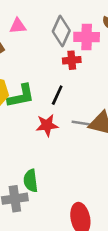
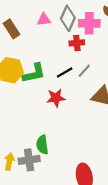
pink triangle: (18, 26) -> (44, 20), moved
black line: (57, 95) -> (65, 72), turned 35
gray line: (81, 123) -> (84, 71), moved, turned -56

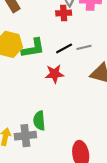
red cross: (77, 43) -> (64, 13), moved
gray line: (84, 71) -> (84, 47), turned 32

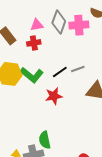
red cross: (64, 13) -> (34, 43), moved
green L-shape: (33, 48) -> (32, 75), turned 55

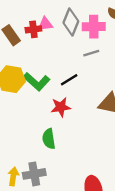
red cross: (34, 43) -> (33, 29), moved
gray line: (78, 69) -> (91, 53), moved
green semicircle: (45, 140) -> (49, 139), moved

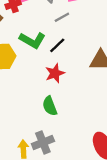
gray line: (91, 53) -> (62, 17), moved
green L-shape: (37, 82) -> (32, 40), moved

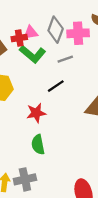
green L-shape: (32, 40) -> (33, 54), moved
red star: (55, 73) -> (36, 113), moved

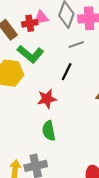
green L-shape: (33, 54) -> (30, 54), moved
black line: (56, 86) -> (67, 72), turned -30

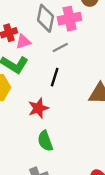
pink triangle: (41, 18) -> (23, 42), moved

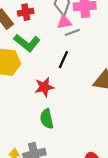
pink triangle: (23, 42) -> (64, 22), moved

